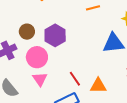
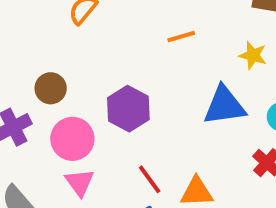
purple hexagon: (55, 35) -> (128, 109), moved

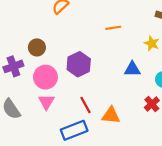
blue triangle: (224, 106) -> (132, 69), size x0.7

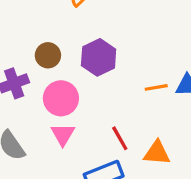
orange line: (113, 28) -> (156, 87), moved
purple hexagon: (79, 64) -> (99, 57), moved

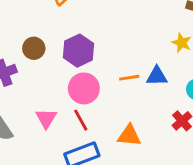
pink circle: (61, 98) -> (84, 88), moved
red line: (120, 138) -> (81, 120), moved

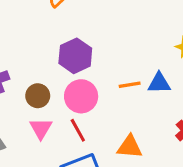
brown circle: (34, 48) -> (38, 96), moved

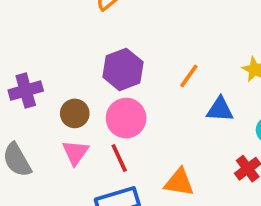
orange line: (130, 85) -> (189, 76), moved, turned -50

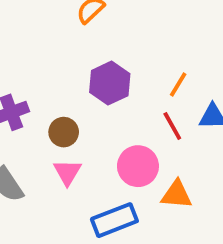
pink circle: (126, 118) -> (138, 166), moved
red line: (119, 158) -> (172, 126), moved

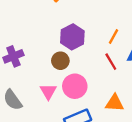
brown circle: (64, 132) -> (60, 61), moved
pink circle: (138, 166) -> (75, 86), moved

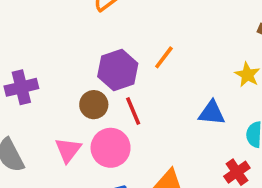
orange line: (114, 37) -> (164, 57), moved
red line: (111, 62) -> (133, 111), moved

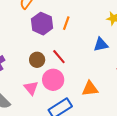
purple hexagon: (118, 70) -> (42, 24), moved

